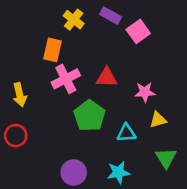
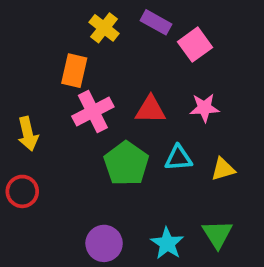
pink star: (145, 92) -> (204, 108), moved
cyan triangle: (126, 133) -> (178, 158), moved
green triangle: (166, 158) -> (217, 234), moved
cyan star: (118, 172) -> (167, 243), turned -30

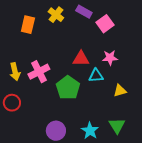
orange rectangle: (74, 71) -> (28, 25), moved
pink cross: (93, 111) -> (39, 72), moved
cyan triangle: (178, 158) -> (96, 76), moved

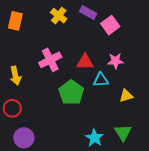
orange rectangle: (28, 25) -> (15, 21), moved
pink cross: (39, 72) -> (50, 60), moved
purple circle: (56, 131) -> (24, 138), moved

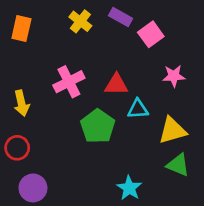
pink star: (116, 61) -> (174, 76), moved
yellow triangle: (126, 96) -> (172, 131), size x1.5
green triangle: (123, 133) -> (178, 165), moved, turned -36

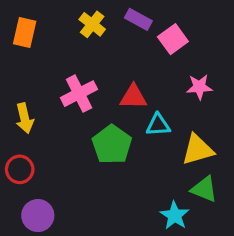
cyan star: (129, 188) -> (175, 216), moved

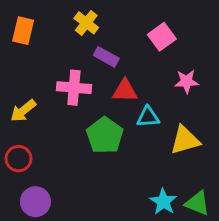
purple rectangle: (138, 19) -> (106, 57), moved
pink cross: (79, 94) -> (74, 88), turned 32
yellow arrow: (25, 118) -> (23, 111), turned 64
green triangle: (204, 189) -> (197, 203), moved

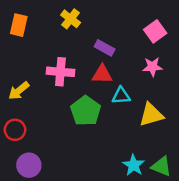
pink square: (162, 37) -> (155, 31), moved
purple rectangle: (106, 57) -> (105, 48), moved

